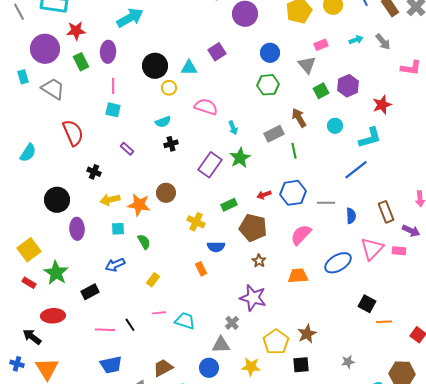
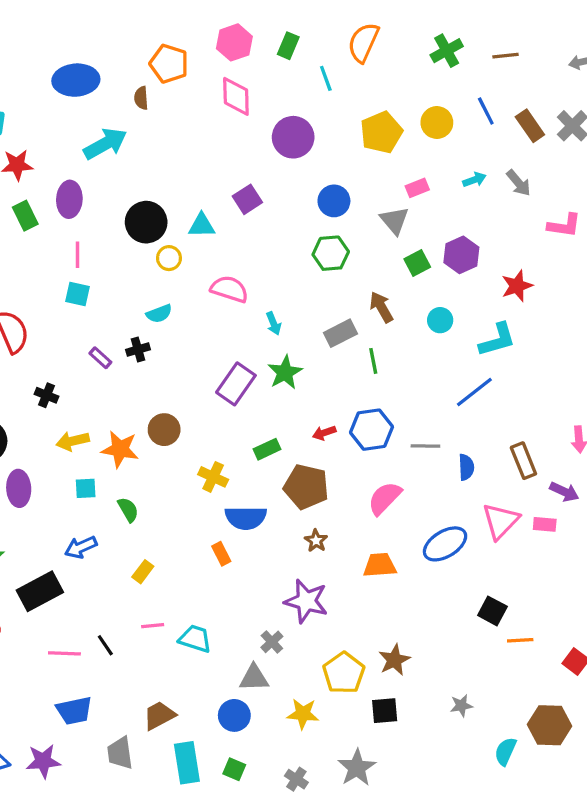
black cross: (171, 144) -> (138, 350), moved
blue semicircle: (216, 247) -> (246, 518), size x1.4
black rectangle: (90, 292) -> (40, 591), size x1.5

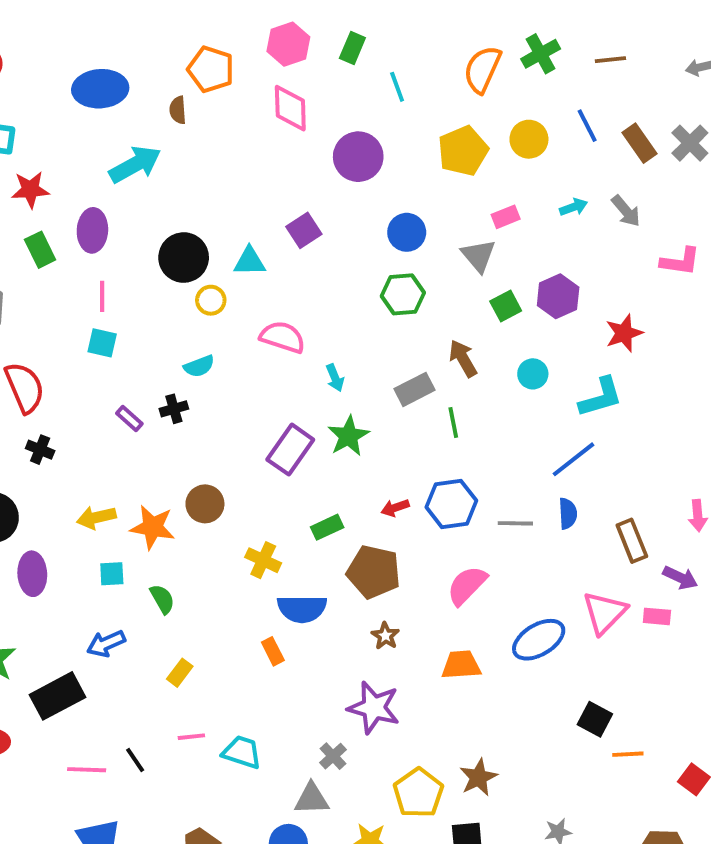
orange semicircle: (363, 42) -> (482, 69), moved
black cross: (46, 395) -> (40, 450), moved
blue semicircle: (466, 467) -> (568, 514), moved

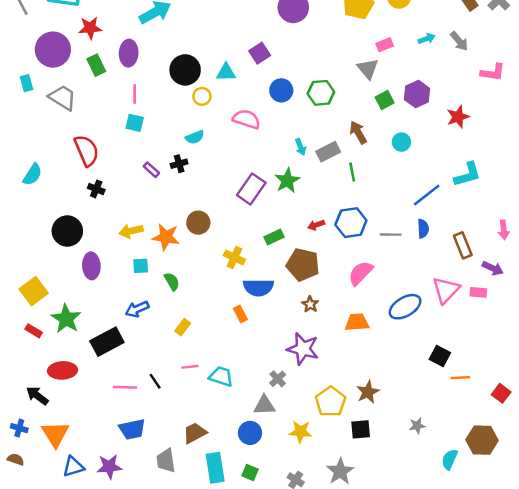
blue circle: (407, 232) -> (281, 90), moved
cyan arrow: (335, 378) -> (300, 147), moved
cyan L-shape: (601, 397) -> (468, 175), moved

